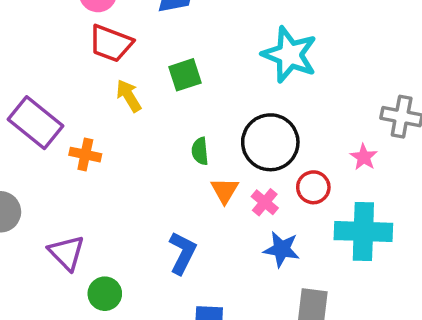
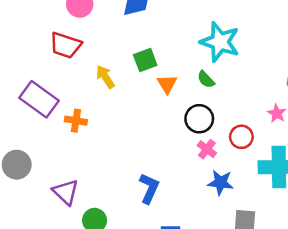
red trapezoid: (111, 43) -> (65, 45), moved
black circle: (270, 142) -> (199, 119), moved, size x0.7
green semicircle: (200, 151) -> (206, 79), moved, turned -36
orange triangle: (225, 190) -> (167, 84), moved

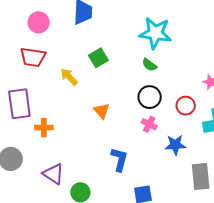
orange triangle: (167, 84) -> (102, 111), moved
purple rectangle: (39, 99) -> (19, 104), turned 56
orange cross: (76, 121) -> (44, 128), moved
pink cross: (207, 149) -> (149, 124), moved

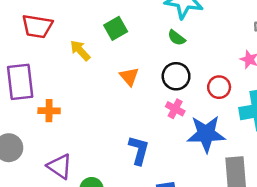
orange triangle: (102, 111) -> (129, 76), moved
blue star: (175, 145) -> (206, 134), size x1.5

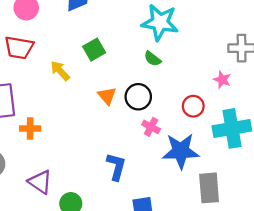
black circle: (176, 76) -> (138, 97), moved

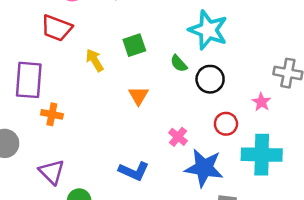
green semicircle: (153, 59) -> (179, 63), moved
black circle: (138, 97) -> (210, 79), moved
blue L-shape: (116, 167) -> (134, 171), turned 88

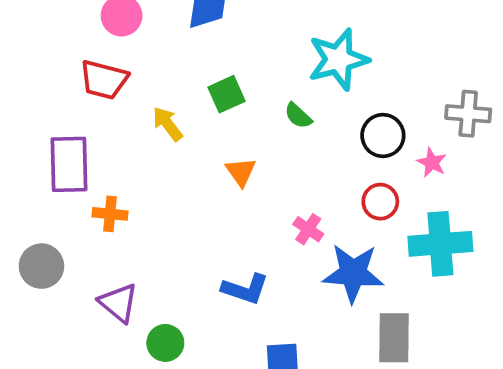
cyan star: (208, 30) -> (338, 59), turned -30
black circle: (210, 79) -> (383, 136), moved

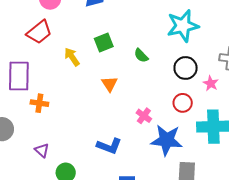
cyan star: (338, 59) -> (183, 26), moved
red trapezoid: (104, 80) -> (39, 32), turned -56
purple triangle: (119, 303) -> (42, 150), size x0.7

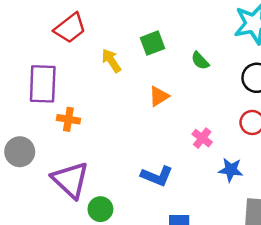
orange triangle: (110, 84) -> (159, 96), turned 30
blue star: (167, 140) -> (231, 170), size x0.6
purple triangle: (42, 150) -> (70, 180), size x2.0

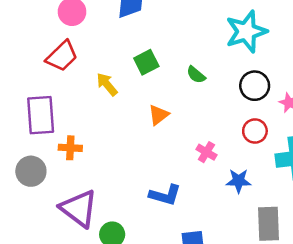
gray circle: (20, 152) -> (31, 171), moved

